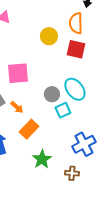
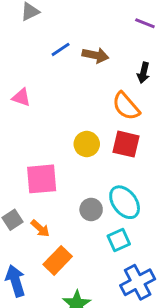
orange semicircle: (76, 23) -> (126, 106), turned -40
yellow circle: (49, 36) -> (87, 144), moved
cyan square: (63, 110) -> (119, 240), moved

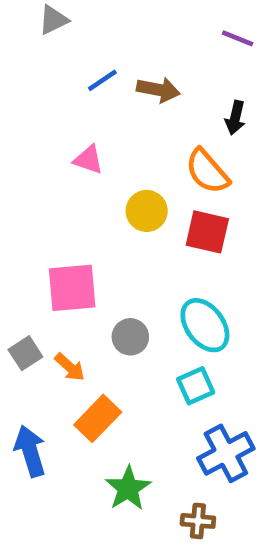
pink triangle: (21, 97) -> (88, 160), moved
yellow circle: (87, 144) -> (147, 211), moved
gray circle: (91, 209) -> (130, 337), moved

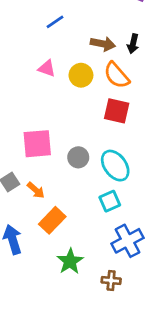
brown arrow: (158, 90) -> (103, 44), moved
yellow circle: (147, 211) -> (81, 75), moved
gray circle: (130, 337) -> (78, 157), moved

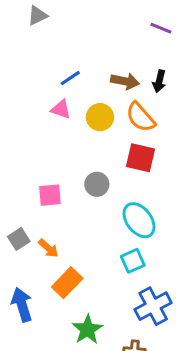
blue line: (55, 22) -> (70, 78), moved
pink square: (37, 144) -> (50, 195), size x0.7
gray circle: (78, 157) -> (97, 184), moved

